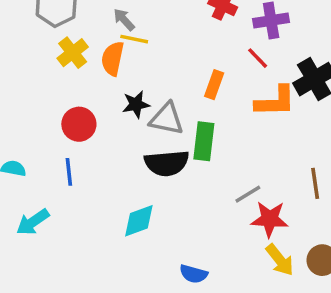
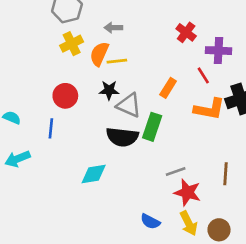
gray arrow: (124, 20) -> (113, 28), turned -60
yellow line: (134, 39) -> (117, 61), moved, turned -30
blue semicircle: (193, 274) -> (150, 221), moved

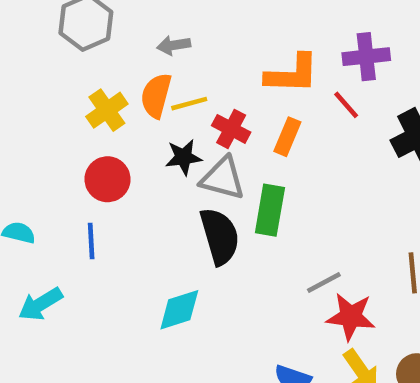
red cross: (186, 32) -> (231, 129), moved
yellow cross: (72, 44) -> (107, 110), moved
orange L-shape: (209, 109) -> (292, 74), moved
black semicircle: (122, 137) -> (220, 236), turned -104

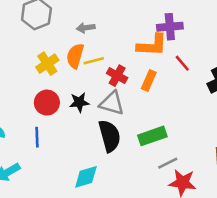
purple cross: (366, 57) -> (170, 27), moved
black star: (183, 157) -> (79, 102), moved
green rectangle: (270, 210) -> (152, 136), moved, turned 60

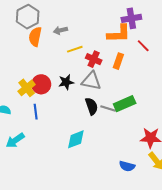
gray arrow: (86, 28) -> (60, 30), moved
orange semicircle: (75, 56) -> (35, 37), moved
yellow cross: (47, 64) -> (27, 88), moved
black semicircle: (110, 136) -> (92, 106), size x0.7
gray line: (168, 163) -> (108, 108), moved, turned 49

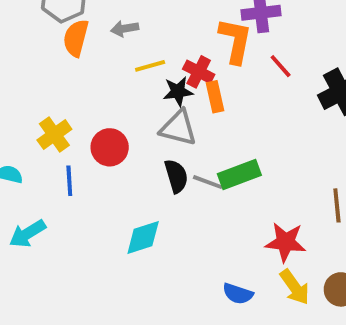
orange L-shape: (119, 34) -> (235, 41), turned -80
red cross: (94, 59) -> (199, 72), moved
orange rectangle: (118, 61) -> (215, 97), moved, turned -35
black star: (66, 82) -> (178, 91), moved
red circle: (41, 84) -> (110, 147), moved

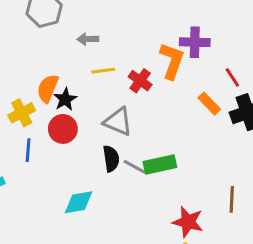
orange semicircle: (76, 38) -> (48, 88), moved
red line: (281, 66) -> (232, 77), moved
black star: (178, 91) -> (65, 99), moved, turned -30
orange rectangle: (215, 97) -> (209, 104), moved, turned -40

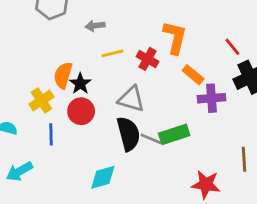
purple cross: (195, 42) -> (212, 98), moved
orange rectangle: (209, 104) -> (193, 75), moved
black semicircle: (111, 159) -> (128, 134), size x1.4

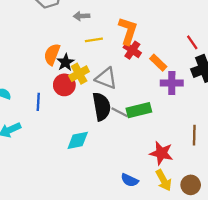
orange L-shape: (175, 37) -> (128, 31), moved
red cross: (148, 59) -> (132, 50), moved
yellow cross: (41, 101) -> (79, 74), moved

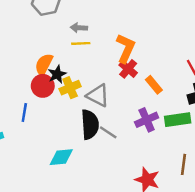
yellow line: (94, 40) -> (81, 43), moved
purple cross: (172, 83) -> (147, 120), moved, turned -30
red circle: (64, 85) -> (43, 86), moved
green rectangle: (139, 110) -> (178, 120), moved

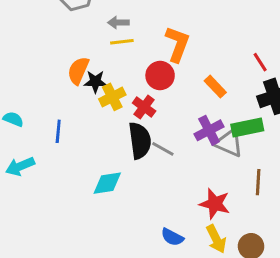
red cross: (128, 69) -> (144, 107), moved
black star: (57, 74) -> (95, 82), turned 30
red circle: (43, 86) -> (160, 76), moved
gray triangle: (98, 95) -> (229, 143), moved

